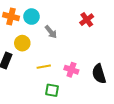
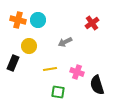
gray arrow: (51, 32) -> (65, 42), moved, turned 104
black semicircle: (99, 74) -> (97, 85), moved

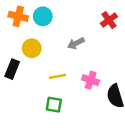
green square: (58, 92) -> (54, 105), moved

